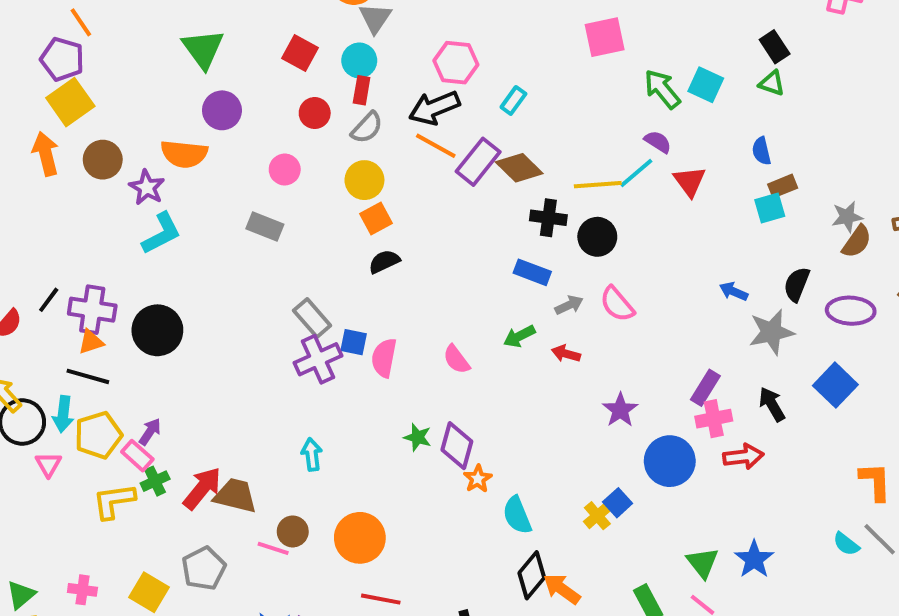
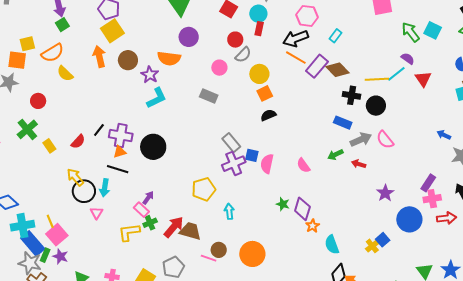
gray semicircle: (367, 128) -> (243, 55), moved
gray arrow: (569, 305) -> (361, 140), size x1.5
yellow pentagon: (98, 435) -> (204, 189), moved

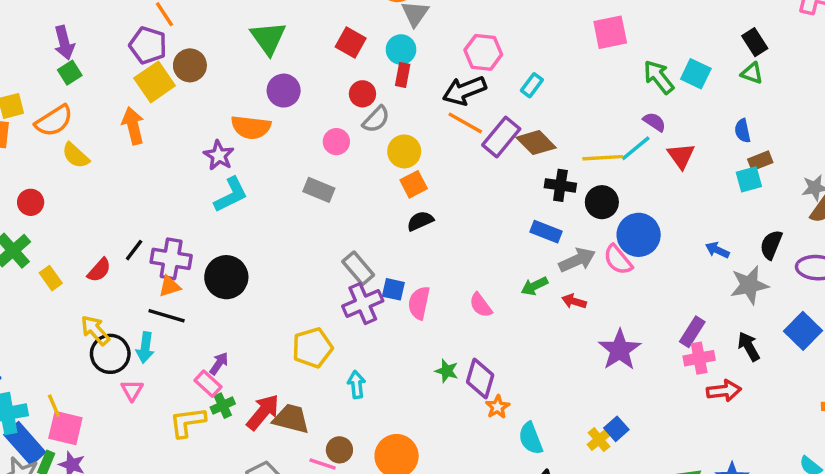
brown circle: (128, 60) -> (190, 65), moved
purple star: (385, 193) -> (620, 350), size x1.4
blue circle: (409, 219) -> (639, 235), moved
pink square: (57, 235) -> (65, 428), turned -35

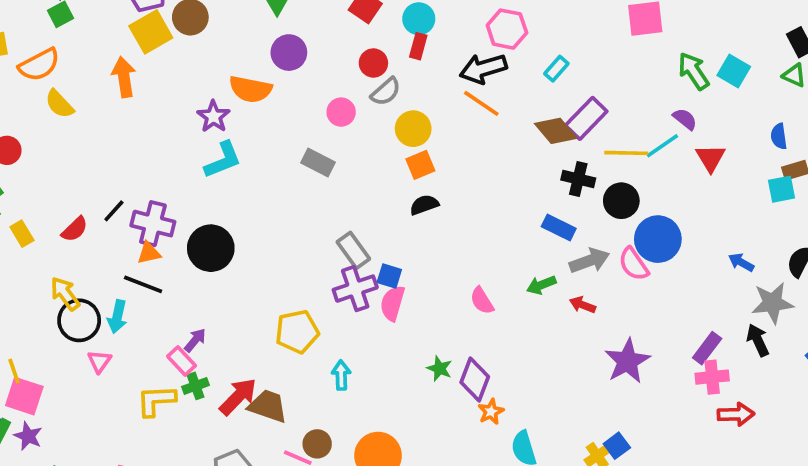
purple rectangle: (501, 137) -> (586, 118), moved
pink semicircle: (419, 303) -> (392, 303), moved
black arrow: (749, 347) -> (758, 340), moved

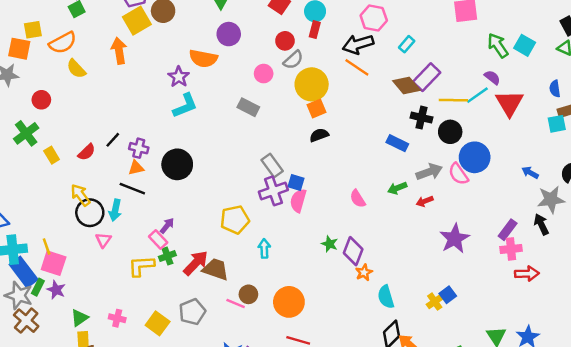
yellow circle: (413, 129) -> (312, 84), size x1.4
red triangle: (711, 158) -> (509, 103), size x1.4
purple cross: (153, 224) -> (139, 148), size x0.7
blue rectangle: (559, 227) -> (397, 143), moved
red arrow: (583, 305) -> (425, 201), turned -42

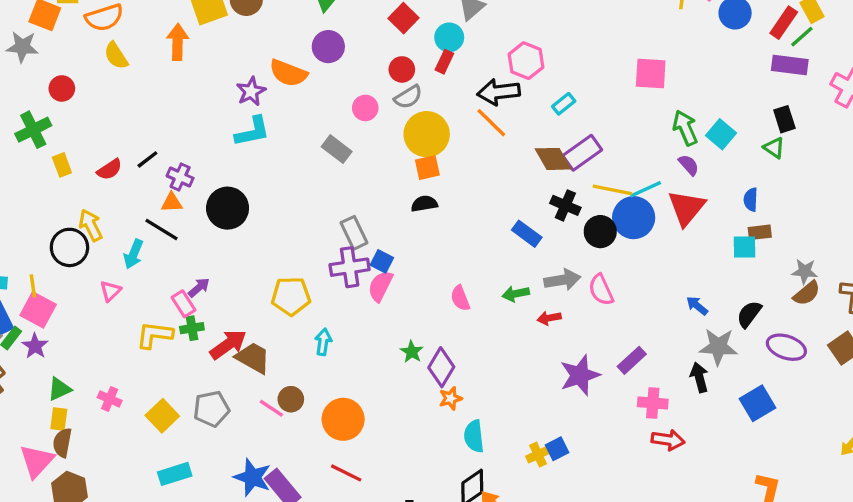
purple semicircle: (492, 77) -> (689, 165), moved
blue circle: (475, 157) -> (634, 218), moved
black circle: (90, 213) -> (69, 247), moved
purple rectangle: (508, 230) -> (632, 360), moved

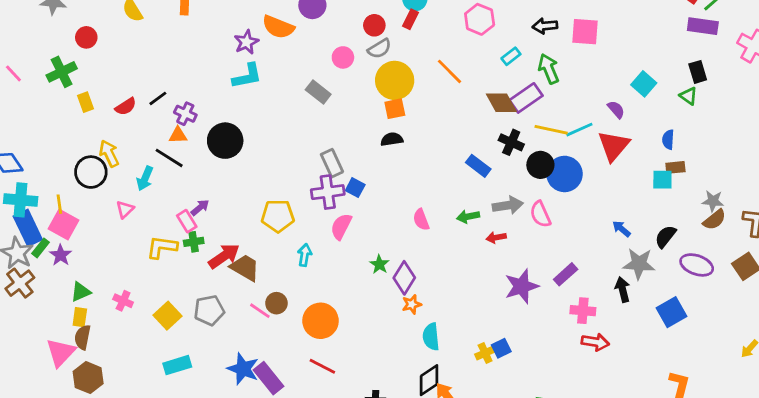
black arrow: (499, 92) -> (545, 26), moved, size x0.7
green arrow: (685, 128) -> (549, 69), moved
blue circle: (634, 218) -> (564, 174), moved
pink semicircle: (380, 286) -> (341, 226), moved

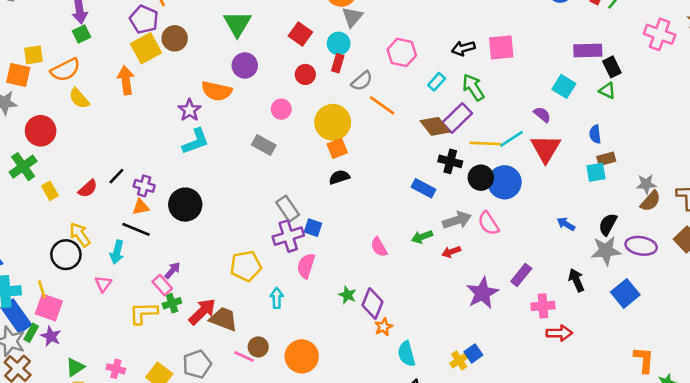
purple rectangle: (703, 26) -> (588, 51), moved
red circle: (86, 37) -> (41, 131), size x1.5
gray semicircle: (379, 49) -> (362, 81), moved
gray star: (639, 264) -> (606, 251), moved

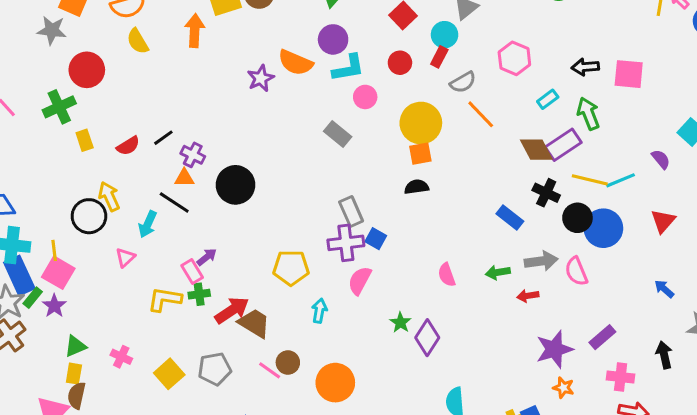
cyan L-shape: (196, 141) -> (348, 68), moved
red triangle: (546, 149) -> (663, 221), moved, size x0.7
orange star: (384, 327) -> (563, 388), moved, turned 30

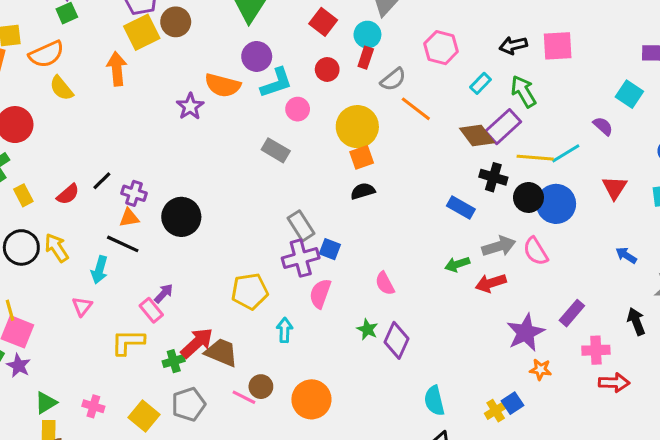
black circle: (89, 216) -> (21, 247), moved
pink semicircle: (447, 275) -> (385, 283), moved
green cross: (199, 294) -> (174, 361), moved
red arrow: (528, 296) -> (491, 283), size x1.4

